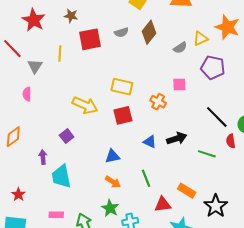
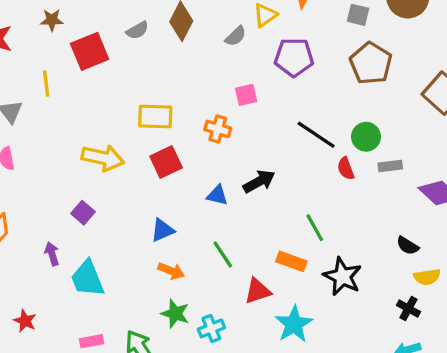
green line: (207, 154) -> (315, 228), moved, turned 54

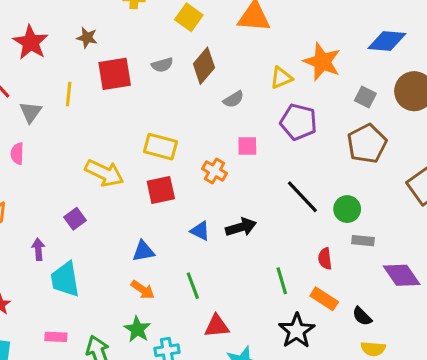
gray semicircle: (236, 36) -> (233, 99), moved
red semicircle: (346, 168) -> (325, 259), moved
orange rectangle: (291, 261) -> (324, 299), moved

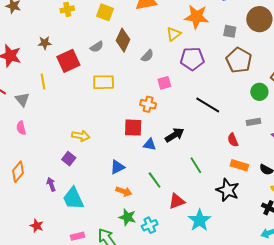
yellow rectangle: (161, 147) -> (104, 82), moved
yellow arrow: (104, 173) -> (81, 136), moved, size x0.7
red square: (161, 190) -> (133, 128), moved, turned 30
green circle: (347, 209) -> (259, 92), moved
green line: (282, 281) -> (196, 165), moved

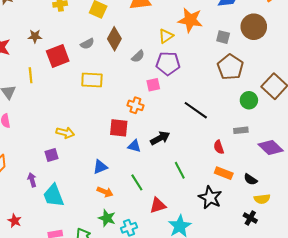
purple pentagon: (192, 59) -> (168, 63), moved
purple square: (69, 159) -> (52, 155), turned 32

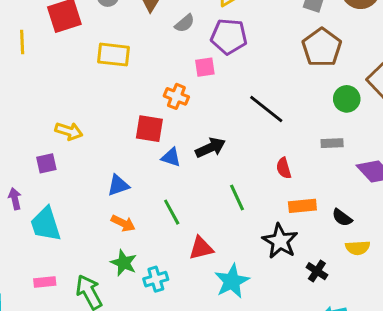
red semicircle: (219, 147) -> (284, 168), moved
orange rectangle: (224, 173) -> (302, 206), turned -30
black cross: (250, 218) -> (317, 271), moved

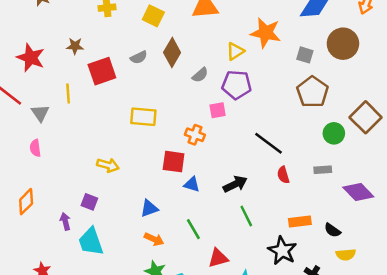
yellow rectangle: (114, 55) -> (143, 117), moved
black arrow: (210, 148) -> (235, 184), moved
purple square: (46, 163) -> (89, 202), moved, turned 35
red semicircle: (284, 168) -> (283, 175), moved

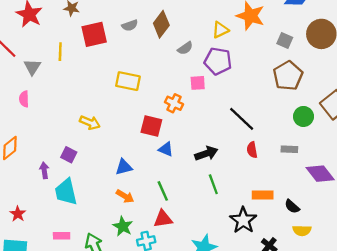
red triangle: (218, 258) -> (163, 219), moved

